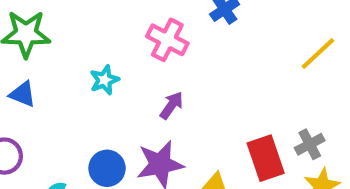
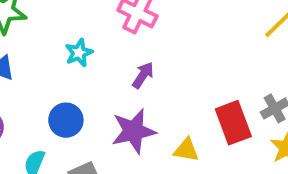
blue circle: (107, 168) -> (66, 120), moved

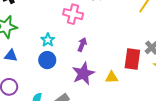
blue circle: (66, 120) -> (47, 60), moved
red rectangle: (233, 123) -> (132, 59), turned 40

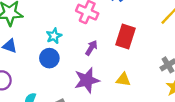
red rectangle: (132, 59) -> (126, 37), moved
yellow triangle: (112, 77) -> (123, 80), moved

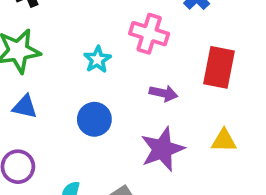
cyan star: (54, 36) -> (97, 59), moved
purple arrow: (91, 48) -> (163, 93), turned 77

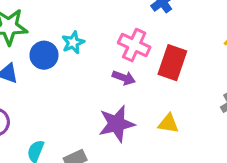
pink cross: (149, 34) -> (134, 45), moved
blue circle: (94, 119) -> (44, 55), moved

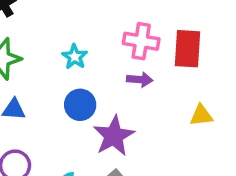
blue circle: (44, 55) -> (80, 105), moved
purple star: (117, 124) -> (114, 136), moved

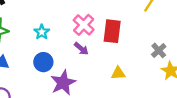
pink cross: (141, 41) -> (84, 25), turned 30
purple arrow: (140, 79) -> (81, 49), turned 32

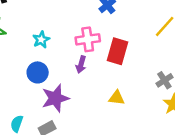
pink cross: (84, 25) -> (88, 39), turned 30
purple arrow: (81, 49) -> (81, 65), turned 56

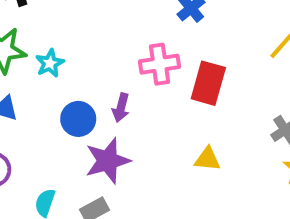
cyan star: (41, 40) -> (50, 63), moved
purple arrow: (81, 65) -> (121, 108), moved

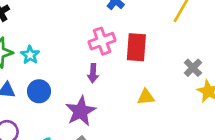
purple arrow: (121, 108) -> (93, 73), moved
blue circle: (78, 119) -> (39, 91), moved

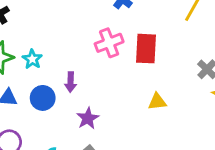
purple arrow: (93, 73) -> (70, 82), moved
purple star: (81, 111) -> (88, 118), size x0.7

